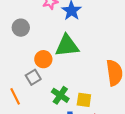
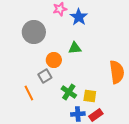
gray circle: (21, 28) -> (34, 32), size x1.5
green triangle: (67, 46) -> (75, 48), size x0.6

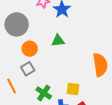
orange circle: (54, 60) -> (30, 49), moved
green cross: (69, 92) -> (44, 93), moved

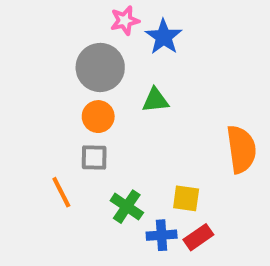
gray circle: (17, 24) -> (100, 67), moved
gray square: (28, 69) -> (94, 157), turned 32

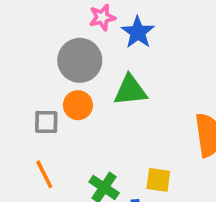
green triangle: (155, 100) -> (130, 90), size x1.4
gray square: (94, 157) -> (46, 122), moved

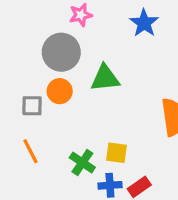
blue star: (138, 32) -> (144, 23), moved
yellow square: (158, 180) -> (116, 153), moved

